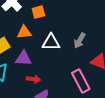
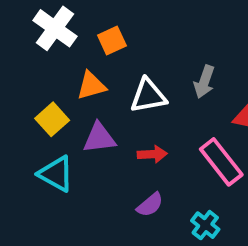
red arrow: (33, 79) -> (152, 154), moved

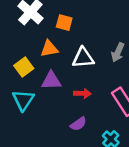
orange square: (112, 41) -> (64, 23), turned 35
cyan triangle: (56, 174) -> (23, 100), turned 30

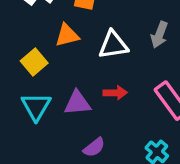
purple triangle: (51, 81) -> (77, 103), moved
purple semicircle: (78, 124) -> (94, 147), moved

